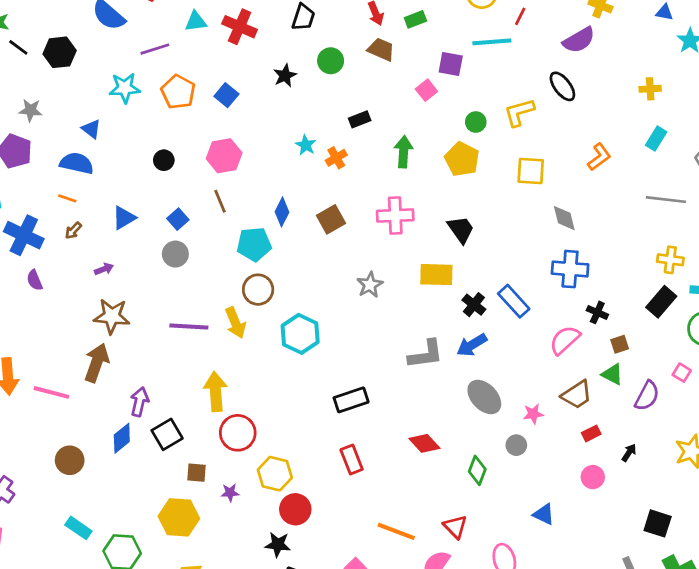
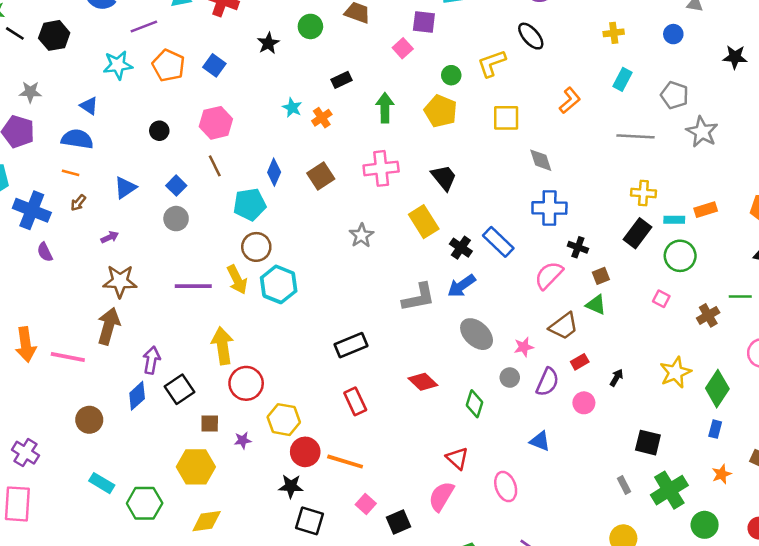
yellow rectangle: (436, 275) -> (424, 222), turned 60
cyan hexagon: (300, 334) -> (279, 284), moved
purple semicircle: (647, 396) -> (547, 382), moved
orange line: (396, 531) -> (345, 462), moved

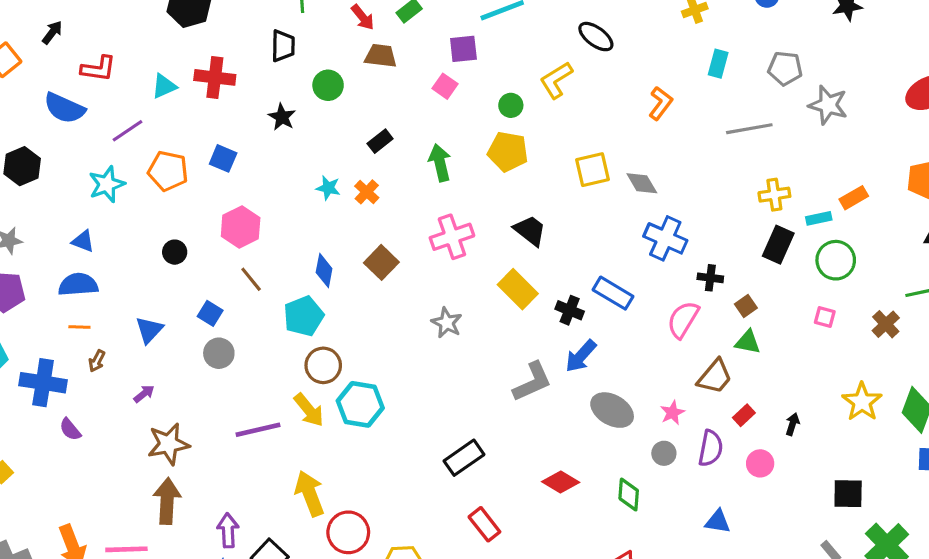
yellow square: (506, 118) -> (592, 170), moved
blue cross: (549, 208) -> (665, 238), turned 36

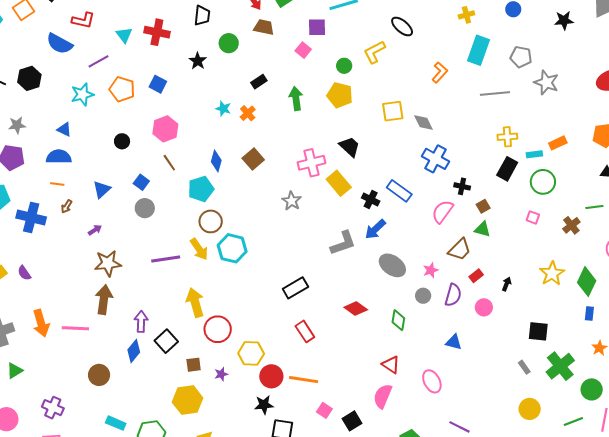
cyan rectangle: (718, 64) -> (478, 50), size x1.6
cyan triangle: (164, 86) -> (124, 35), turned -48
pink cross: (452, 237) -> (312, 163), moved
purple semicircle: (70, 429) -> (24, 273), moved

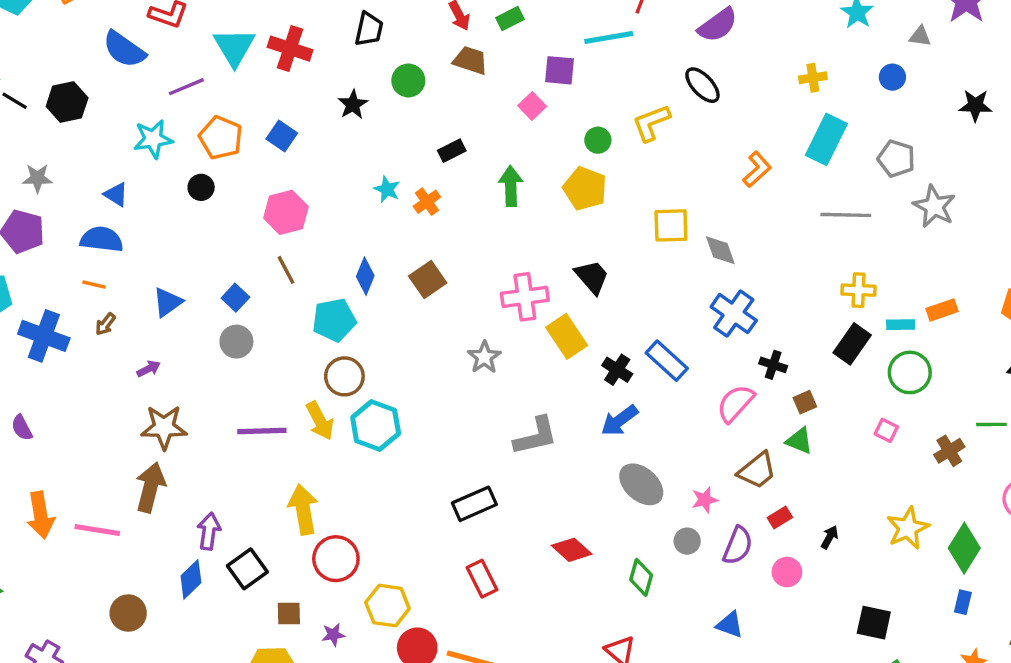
cyan triangle: (124, 35) -> (234, 47), size x1.5
black circle: (122, 141) -> (201, 187), moved
gray L-shape: (343, 243) -> (536, 436), moved

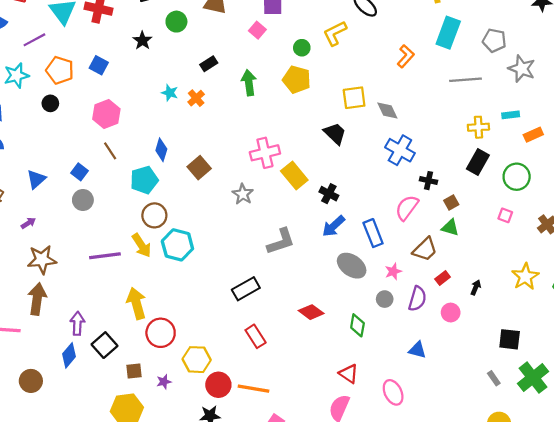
black trapezoid: (592, 277) -> (335, 133), moved
brown square: (428, 280) -> (199, 168), moved
cyan rectangle: (901, 325) -> (511, 115), moved
blue rectangle: (667, 361) -> (373, 233), moved, turned 32

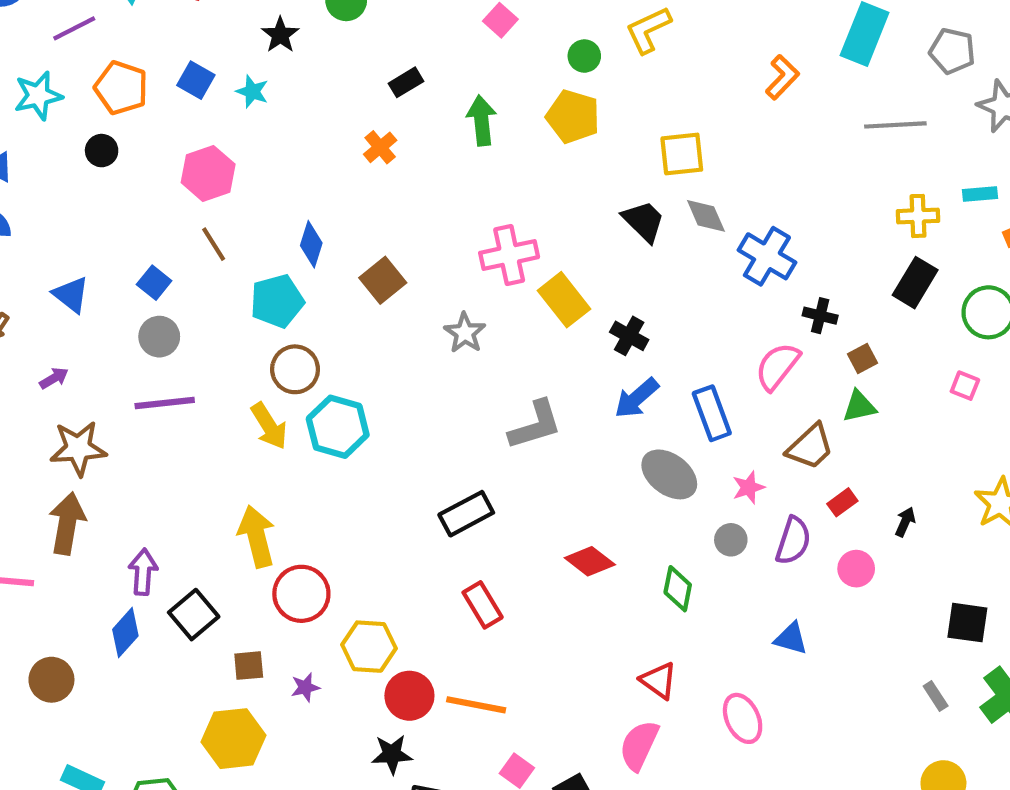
cyan star: (170, 93) -> (252, 92), moved
gray diamond: (387, 110) -> (706, 216), moved
blue triangle: (36, 179) -> (71, 295), turned -42
green triangle: (450, 228) -> (859, 406), turned -30
purple line: (105, 256) -> (165, 403), moved

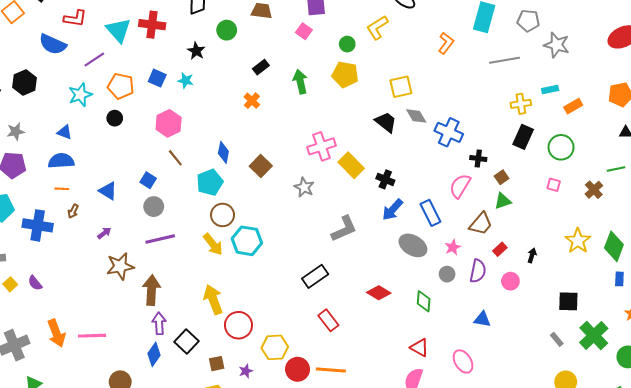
brown arrow: (67, 523) -> (152, 290), moved

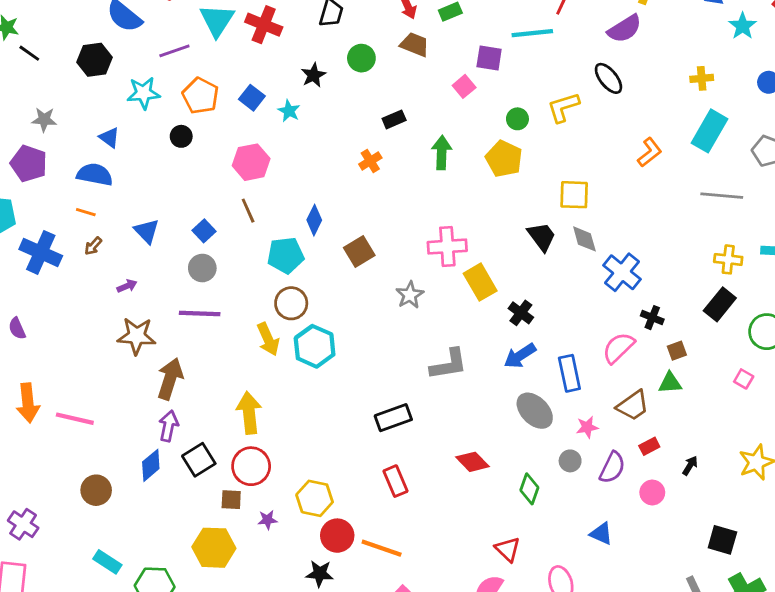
black hexagon: (25, 82) -> (94, 60), moved
red circle: (238, 325) -> (251, 466), moved

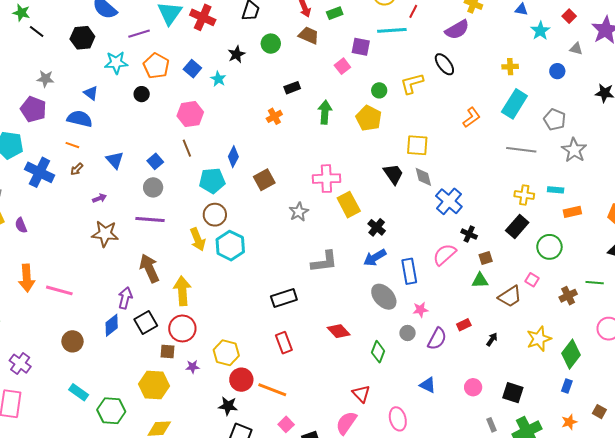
brown arrow: (170, 379) -> (149, 268), moved, turned -44
brown trapezoid: (633, 406) -> (510, 297), moved
pink circle: (652, 492) -> (473, 387), moved

